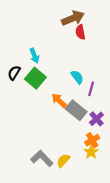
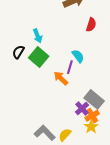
red semicircle: (80, 32) -> (91, 25), moved, turned -152
purple line: (91, 89) -> (70, 67), moved
gray rectangle: (76, 110) -> (94, 99), moved
purple cross: (96, 119) -> (82, 109), moved

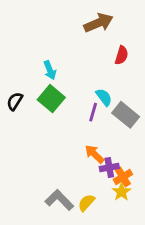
black semicircle: (18, 52) -> (15, 101), moved
orange arrow: (61, 78) -> (94, 154), moved
gray rectangle: (94, 99) -> (126, 115), moved
purple cross: (82, 109) -> (109, 168), turned 32

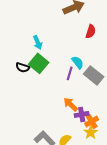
black semicircle: (15, 101) -> (23, 67), moved, turned -104

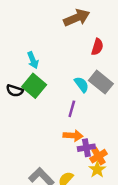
purple line: (70, 73) -> (72, 109), moved
gray rectangle: (94, 75) -> (101, 82), moved
orange arrow: (71, 104) -> (73, 136), turned 140

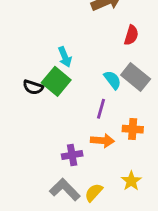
cyan arrow: (33, 60) -> (65, 57), moved
purple cross: (86, 148) -> (72, 155), moved
orange cross: (99, 156) -> (133, 129), moved, turned 35

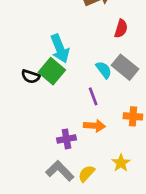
cyan arrow: (65, 57) -> (60, 49), size x1.5
purple line: (101, 109) -> (93, 96), turned -36
orange cross: (133, 129) -> (133, 116), moved

